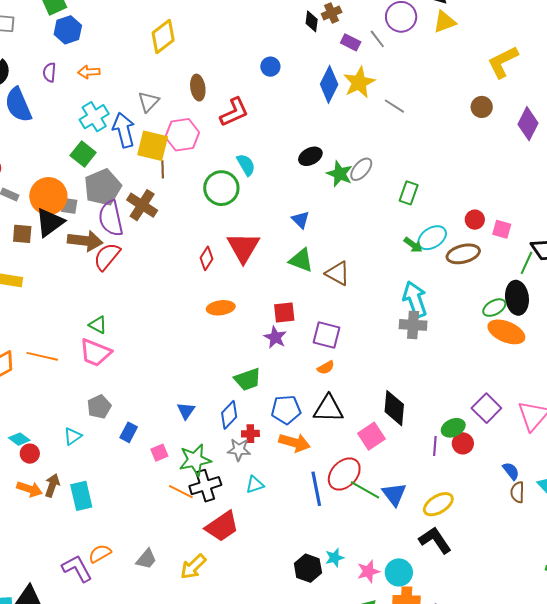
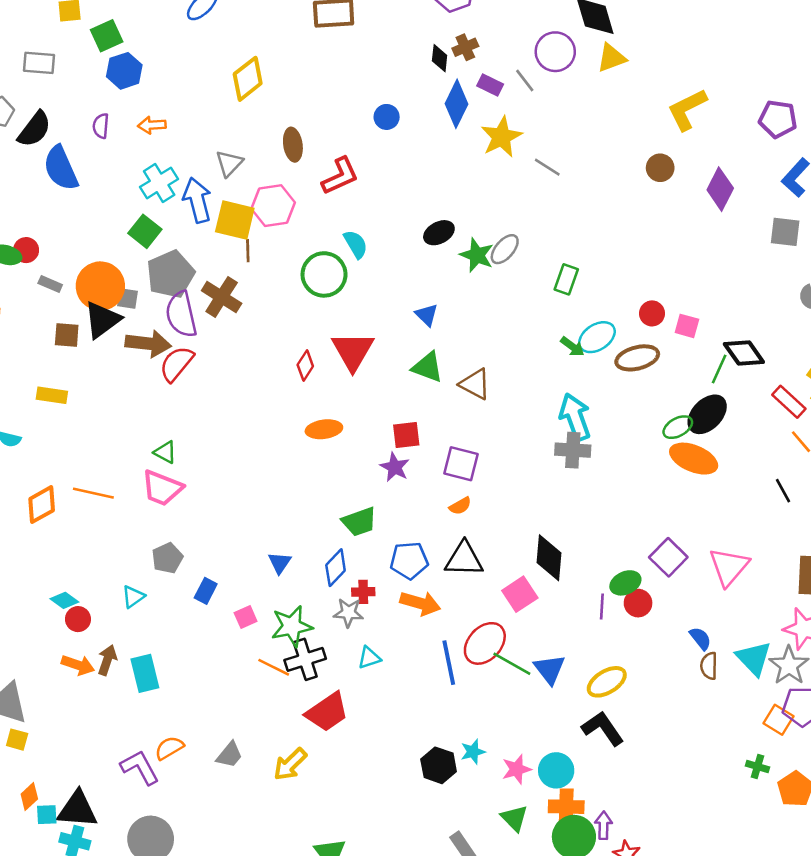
blue diamond: (329, 84) -> (457, 104), moved
black ellipse: (517, 298) -> (707, 414), turned 52

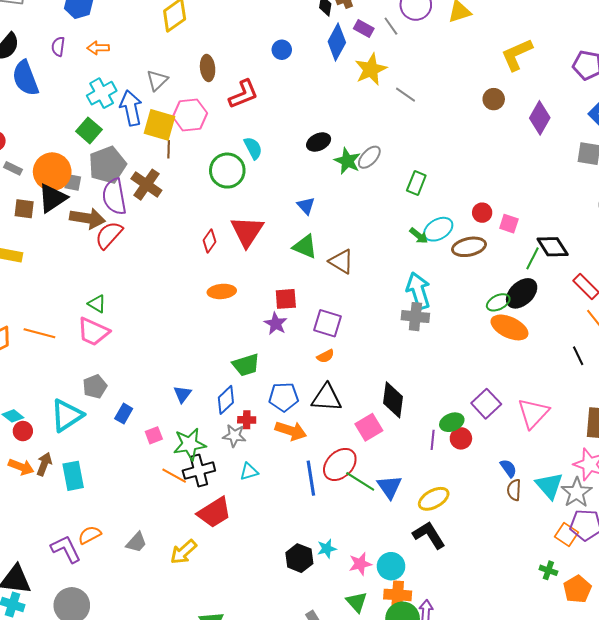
cyan triangle: (133, 597) -> (67, 415), size x1.8

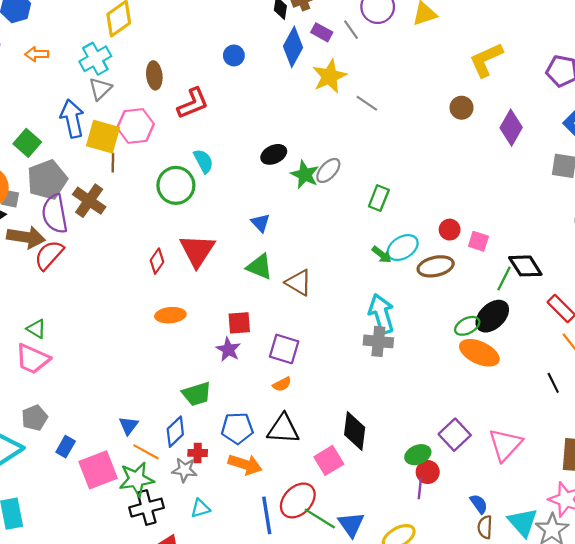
cyan cross: (102, 93) -> (95, 59), moved
pink square: (154, 435) -> (98, 470), size x2.0
purple line: (433, 440) -> (420, 488), moved
orange line: (174, 476) -> (146, 452), moved

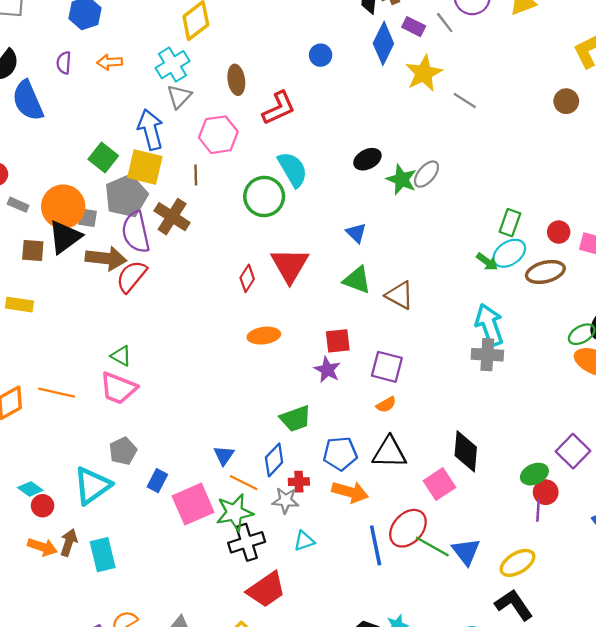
yellow square: (103, 137) -> (145, 167), moved
cyan semicircle: (203, 161) -> (293, 169), size x1.4
green rectangle: (379, 198) -> (510, 223), moved

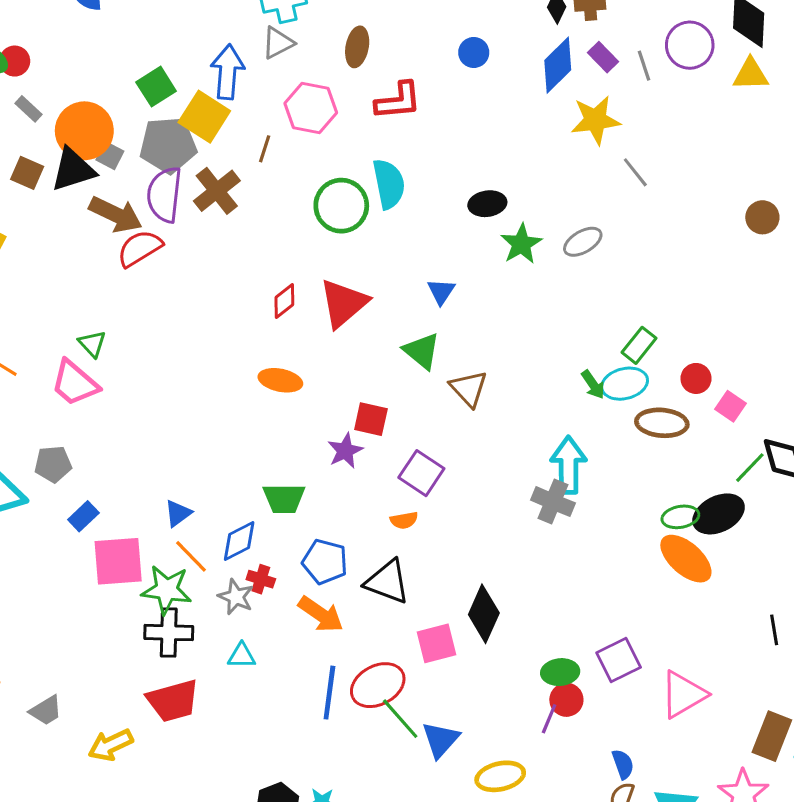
gray ellipse: (426, 174) -> (583, 242), moved

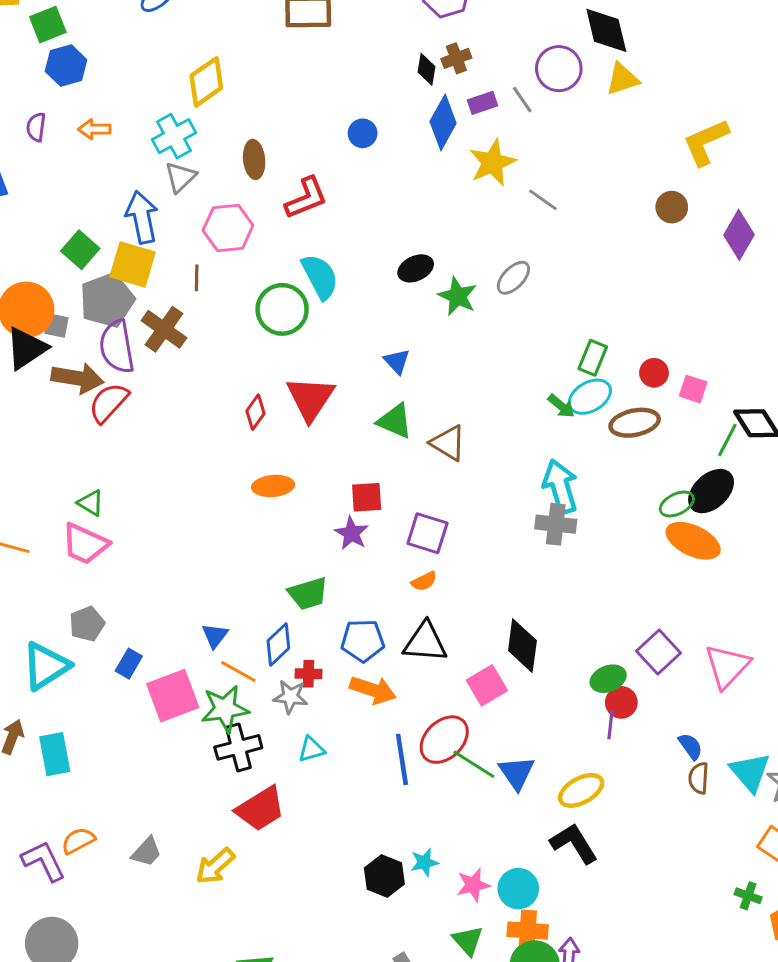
purple rectangle: (603, 57) -> (482, 103), turned -48

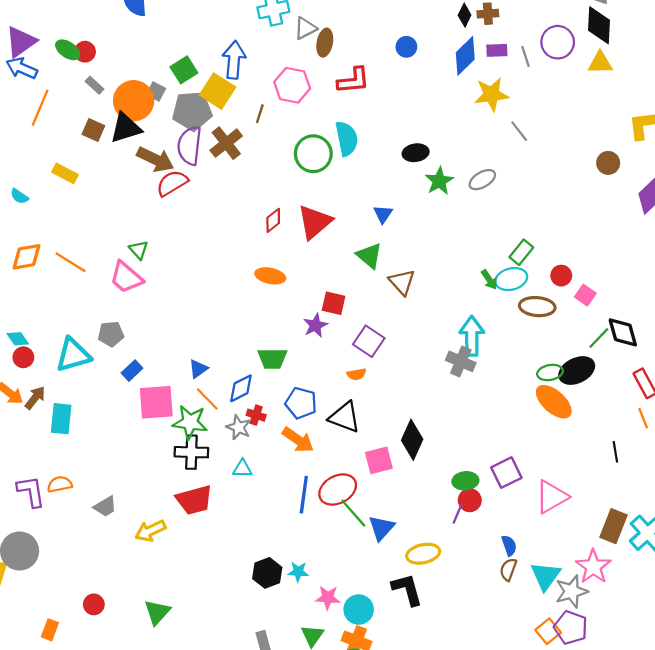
gray triangle: (180, 177) -> (305, 28), moved
gray square: (56, 325) -> (156, 91), moved

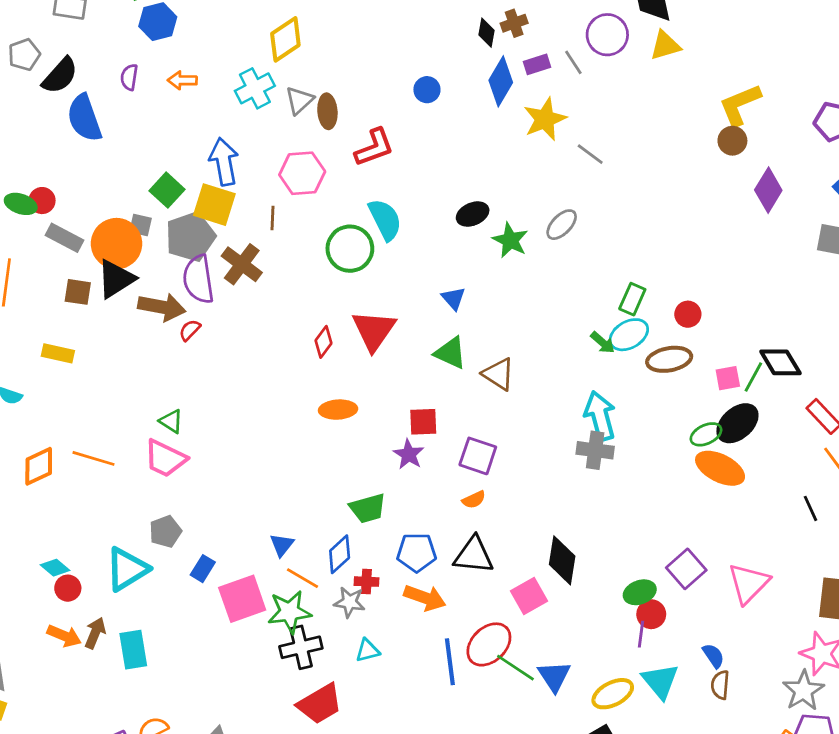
gray rectangle: (95, 85) -> (64, 238), size x1.5
brown circle: (608, 163) -> (732, 141), moved
red semicircle: (172, 183) -> (190, 330), size x0.6
pink square: (585, 295) -> (728, 378), moved, turned -30
cyan triangle: (546, 576) -> (660, 681), moved

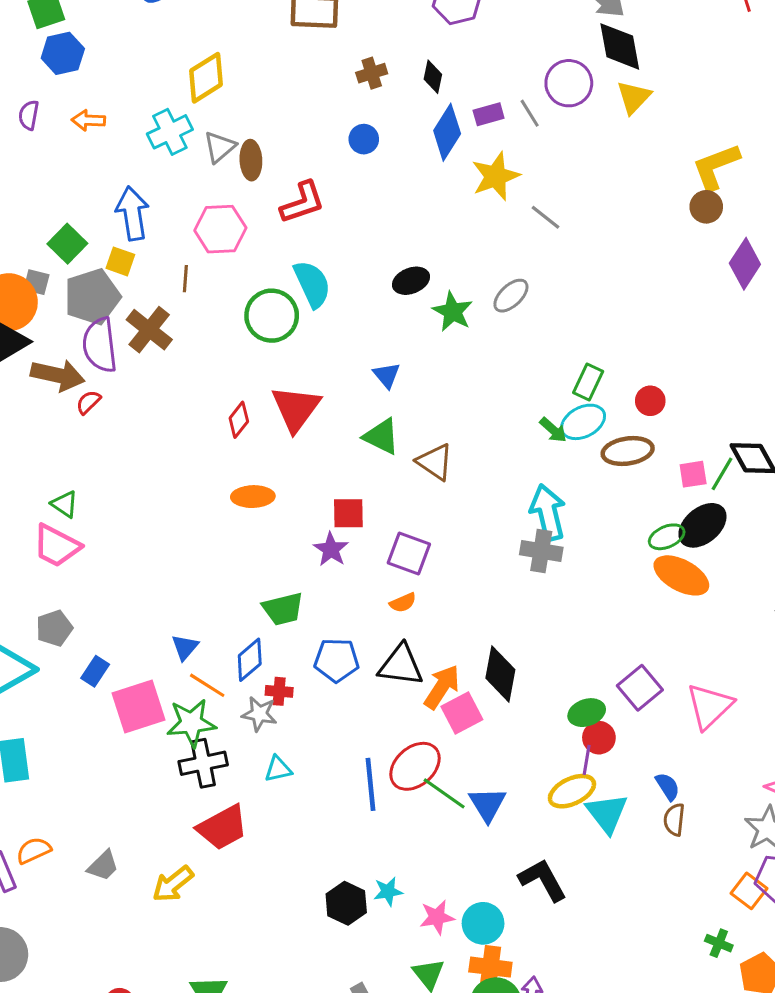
brown cross: (514, 23) -> (372, 73), moved
yellow triangle: (665, 45) -> (634, 97), turned -32
yellow square: (214, 205) -> (120, 261), size x0.6
orange arrow: (425, 598) -> (442, 687), moved, turned -78
yellow ellipse: (613, 694) -> (572, 791), moved

